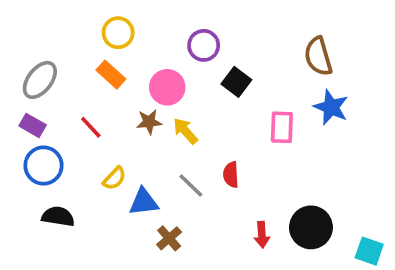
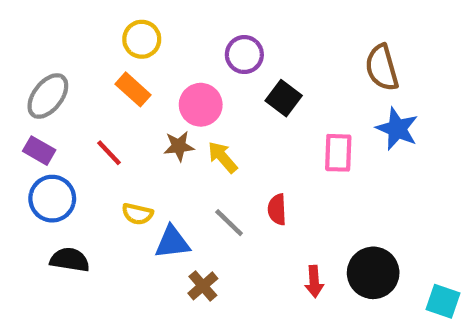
yellow semicircle: (114, 178) -> (137, 214), turned 60

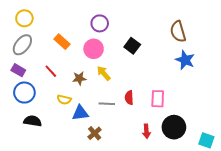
yellow circle: (142, 39) -> (24, 18), moved
purple circle: (244, 55) -> (100, 23), moved
brown star: (179, 146) -> (79, 78), moved
pink rectangle: (338, 153) -> (158, 99), moved
gray line: (229, 223) -> (107, 104), turned -42

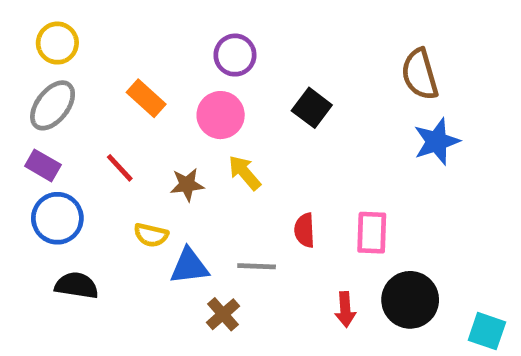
blue star: (185, 60) -> (437, 141), turned 30
gray line: (107, 104) -> (257, 266), moved

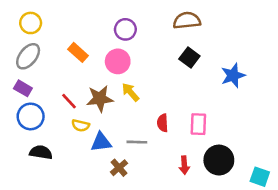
brown semicircle: (420, 74) -> (187, 20), moved, turned 100
black square: (312, 108) -> (189, 58), moved
red line: (120, 168) -> (69, 101), moved
brown star: (187, 185) -> (100, 99), size x1.5

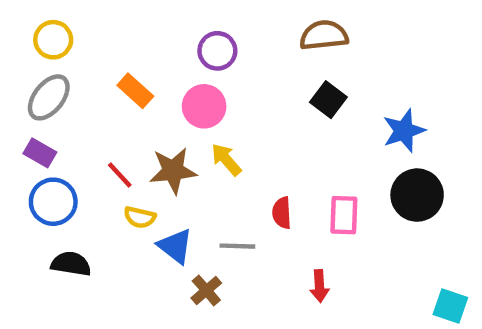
blue triangle: (101, 142) -> (175, 246), turned 45
black circle: (219, 160) -> (417, 195), moved

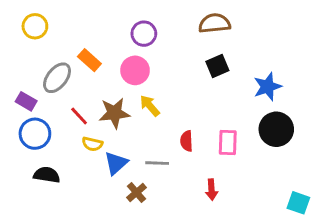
gray ellipse: (49, 97) -> (57, 78), moved
black square: (328, 100) -> (217, 66), turned 30
blue triangle: (175, 246) -> (116, 163), turned 40

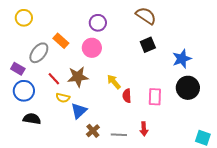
brown semicircle: (214, 23) -> (146, 16), turned 40
yellow arrow: (150, 106) -> (114, 82), moved
gray line: (157, 163) -> (119, 135), moved

